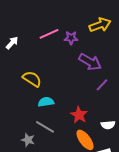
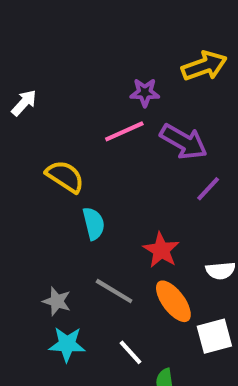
pink line: (49, 34) -> (124, 131), moved
cyan semicircle: (46, 102) -> (94, 224), turned 84
gray line: (45, 127) -> (114, 291), moved

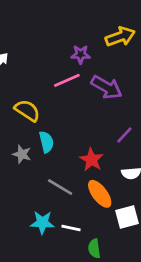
purple line: (208, 189) -> (124, 135), moved
gray star: (57, 301) -> (22, 154), moved
cyan star: (67, 344) -> (42, 223), moved
white line: (130, 352) -> (71, 228), turned -36

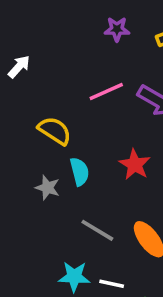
purple star: (81, 54) -> (117, 29), moved
red star: (92, 160) -> (135, 164), moved

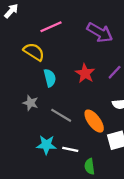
pink line: (106, 92) -> (51, 27), moved
gray star: (48, 188) -> (31, 103), moved

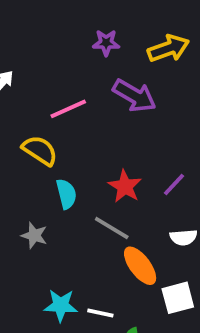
purple arrow: (100, 32) -> (134, 96), moved
gray line: (61, 115) -> (112, 228), moved

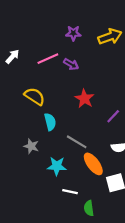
purple arrow: (134, 96) -> (71, 64), moved, size x0.6
pink line: (68, 109) -> (48, 59), moved
red star: (125, 186) -> (84, 99), moved
cyan star: (61, 305) -> (57, 166), moved

